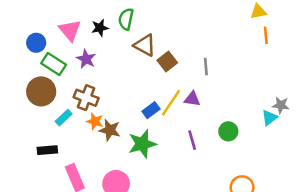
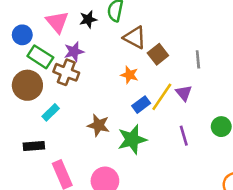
purple star: (86, 59) -> (74, 52), turned 30
brown cross: (86, 98) -> (66, 72), moved
purple triangle: (192, 99) -> (184, 93), turned 42
orange star: (95, 121) -> (129, 75), moved

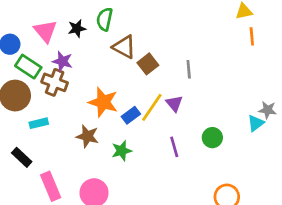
purple star: (74, 52) -> (62, 61), turned 30
orange star: (129, 75) -> (103, 102), moved, size x1.6
cyan rectangle: (51, 112) -> (39, 123), turned 30
green star: (132, 139) -> (122, 151), size x0.7
black rectangle: (34, 146) -> (22, 157), turned 48

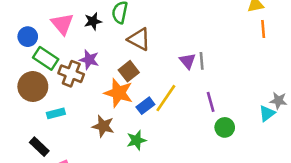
purple star: (62, 61) -> (89, 60), moved
brown square: (148, 64) -> (129, 71), moved
purple triangle: (174, 103) -> (188, 61), moved
purple line: (174, 147) -> (211, 102), moved

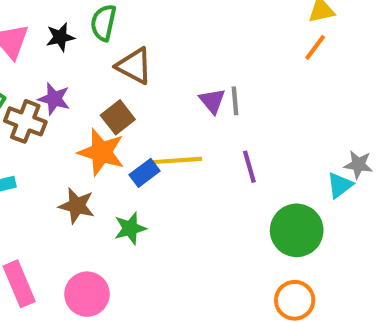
orange line: (263, 29) -> (315, 47), moved, turned 42
yellow line: (166, 98) -> (177, 160), turned 52
green circle: (225, 127) -> (297, 230), moved, size x1.6

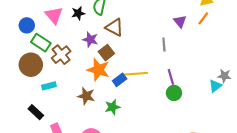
purple star: (54, 99) -> (90, 39), moved
purple triangle: (212, 101) -> (180, 21), moved
brown cross: (25, 121) -> (61, 55), turned 30
green circle: (297, 230) -> (174, 93), moved, size x0.6

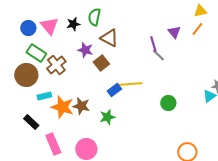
blue circle: (27, 25) -> (28, 28), moved
gray line: (164, 45) -> (158, 55), turned -40
orange star: (98, 70) -> (62, 107), moved
purple line: (171, 77) -> (153, 44), moved

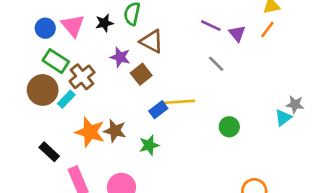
purple line: (153, 44) -> (211, 26), moved, turned -49
cyan rectangle: (44, 96) -> (66, 99), moved, turned -32

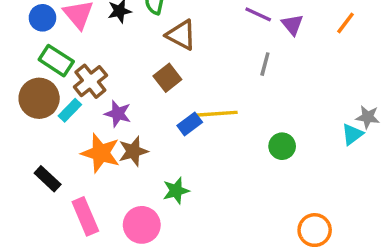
orange line: (267, 30) -> (345, 23), moved
purple star: (120, 57) -> (118, 114), moved
gray line: (216, 64) -> (265, 64), turned 60
brown star: (115, 131) -> (133, 151), turned -30
green star: (149, 145) -> (176, 191), moved

